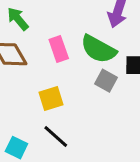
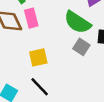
pink rectangle: (59, 49) -> (31, 18), moved

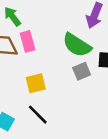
gray square: (81, 47) -> (82, 71), turned 35

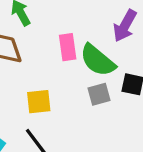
pink rectangle: (28, 41) -> (68, 47), moved

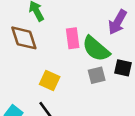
yellow square: (39, 102) -> (50, 81), turned 30

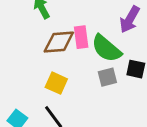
brown diamond: (24, 38) -> (59, 42), moved, turned -76

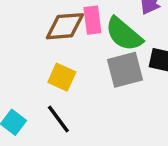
gray square: (107, 77) -> (125, 70), size x1.5

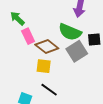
pink rectangle: (92, 20) -> (28, 36), moved
brown diamond: (65, 26) -> (47, 47), moved, turned 60

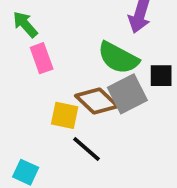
brown diamond: (47, 47) -> (97, 101), moved
black line: (49, 90) -> (86, 149), moved

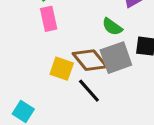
green semicircle: (118, 58) -> (112, 27), size x0.6
black line: (86, 149) -> (89, 91), moved

